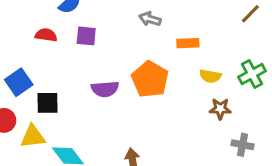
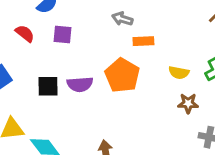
red semicircle: (46, 35) -> (25, 33), turned 30
orange rectangle: (188, 43) -> (143, 41), moved
black square: (48, 103) -> (48, 86), moved

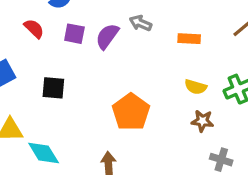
orange rectangle: (143, 41) -> (189, 39), moved
orange pentagon: (122, 75) -> (131, 112), moved
purple semicircle: (80, 84) -> (107, 36), moved, turned 125

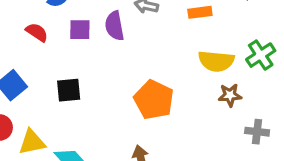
purple semicircle: (107, 36) -> (114, 26), turned -36
yellow semicircle: (196, 87) -> (216, 61), size x1.5

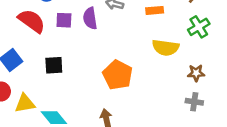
red semicircle: (37, 32) -> (32, 21), size x1.6
green cross: (261, 55) -> (199, 27), moved
brown star: (230, 95) -> (196, 73), moved

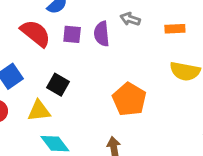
black square: (54, 65) -> (58, 85), turned 30
yellow triangle: (25, 103) -> (39, 111), moved

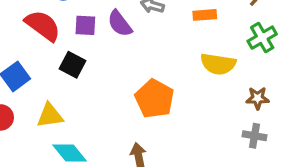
purple semicircle: (102, 34) -> (120, 24), turned -30
black square: (58, 85) -> (72, 65), moved

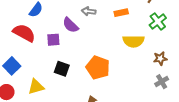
purple square: (85, 25) -> (53, 40), moved
black square: (72, 65) -> (62, 69), moved
gray cross: (255, 136) -> (162, 82), turned -32

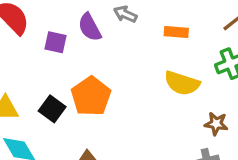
orange pentagon: (98, 68) -> (91, 96), moved
black square: (62, 69) -> (52, 109), moved

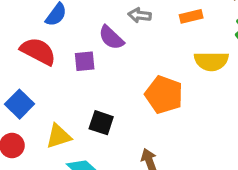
orange pentagon: (91, 96) -> (164, 95), moved

